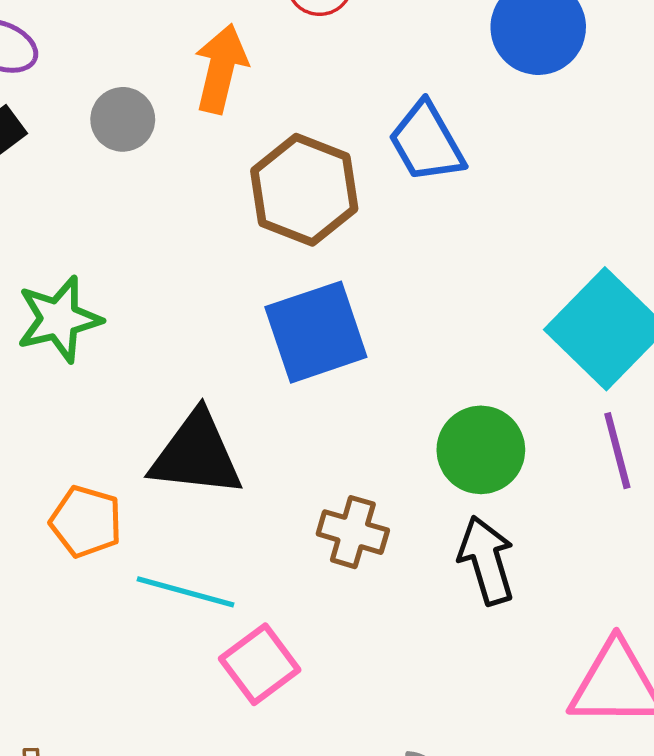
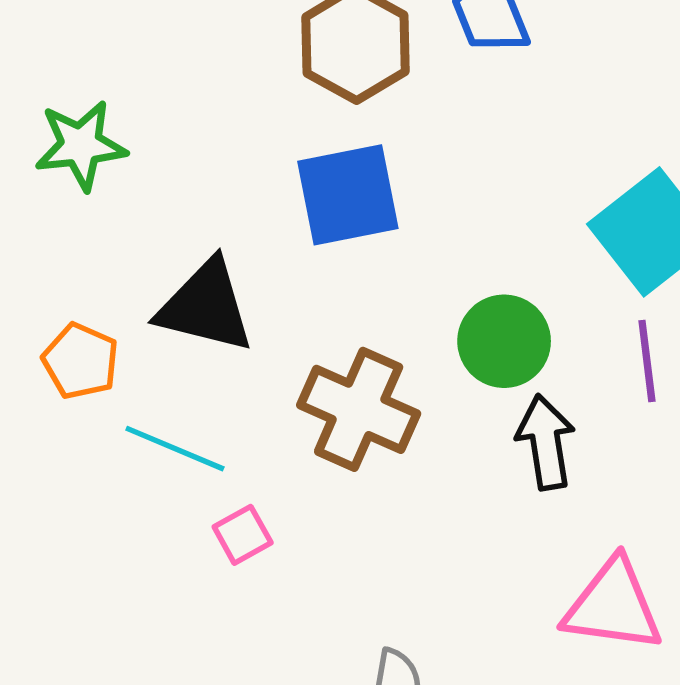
brown cross: (353, 532) -> (359, 409), size x1.6
black arrow: (487, 560) -> (546, 442), moved
pink square: (260, 664) -> (243, 535), size x0.7

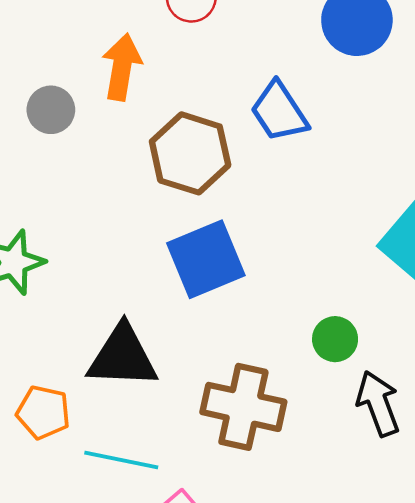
green circle: (504, 341) -> (335, 339), size x0.7

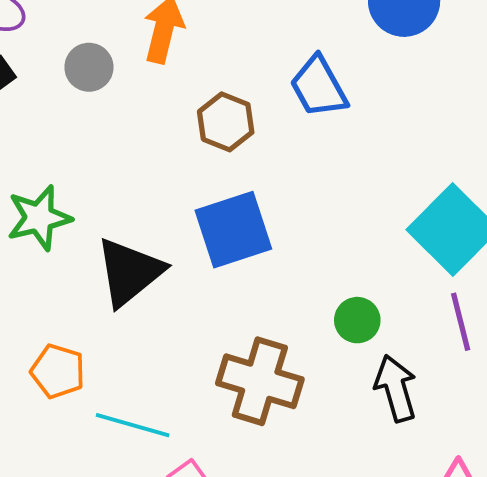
brown hexagon: (190, 153) -> (226, 122), size x0.7
black triangle: (123, 357) -> (129, 272), moved, turned -46

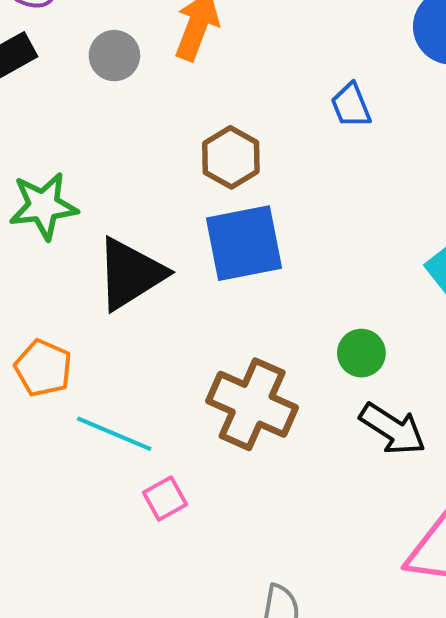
blue trapezoid: (319, 87) -> (351, 105), size x0.7
brown hexagon: (226, 122) -> (231, 157), moved
black arrow: (396, 388) -> (393, 429), turned 132

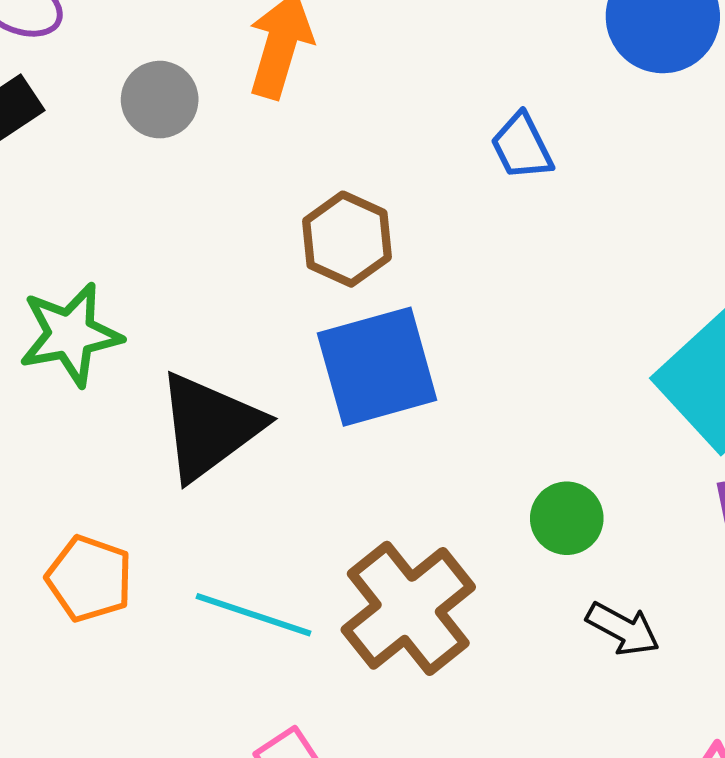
brown cross: (252, 404) -> (408, 608), turned 32
black arrow: (393, 429) -> (623, 629), size x0.7
cyan line: (114, 434) -> (254, 615), moved

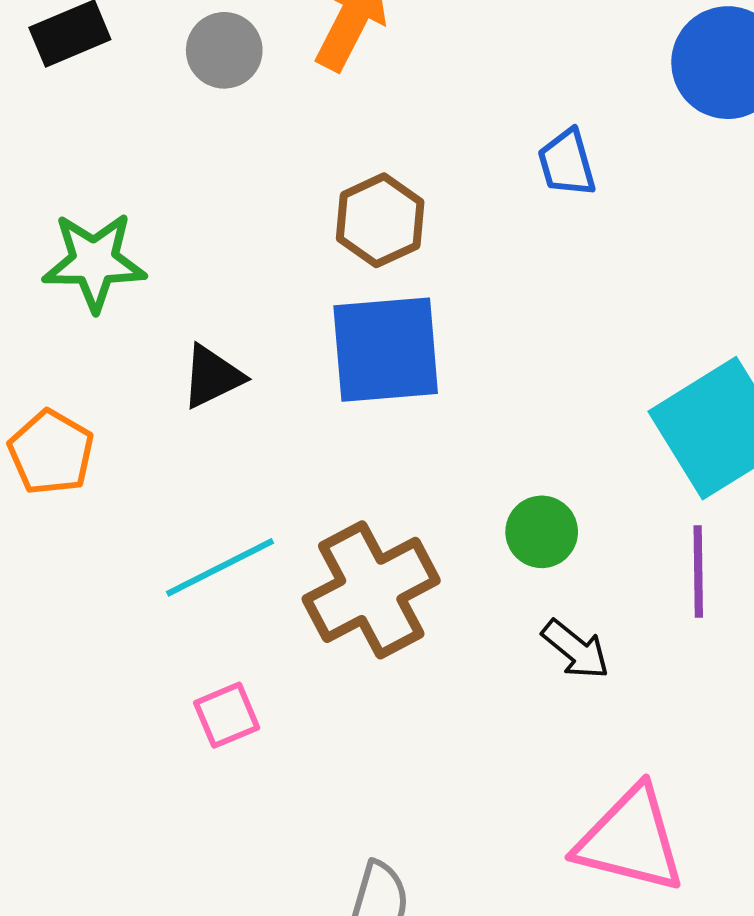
black triangle: (210, 426) -> (212, 377), size x0.6
orange pentagon: (89, 579) -> (51, 452), moved
cyan line: (254, 615) -> (220, 567), turned -56

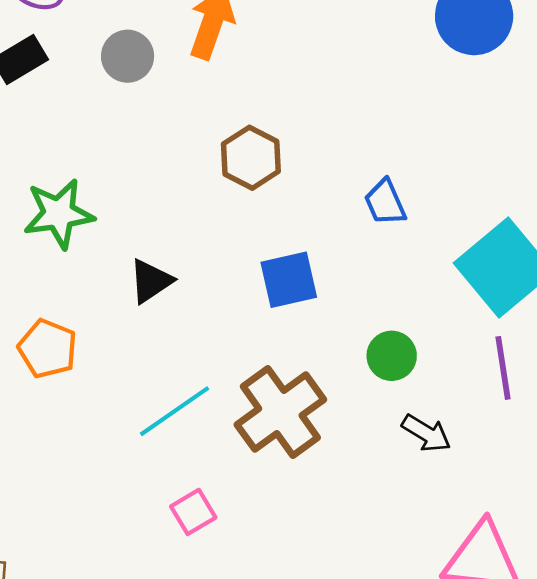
blue trapezoid: (567, 163) -> (385, 202), moved
blue square: (386, 350) -> (289, 280), moved, size x0.7

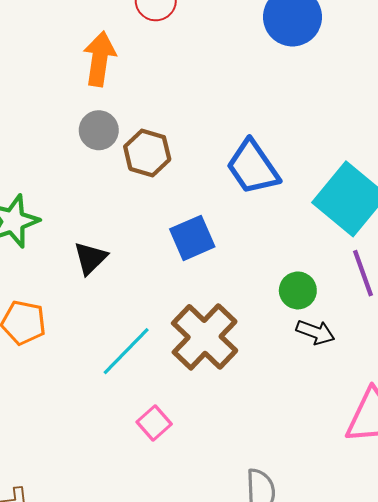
gray circle: (128, 56) -> (99, 130), moved
blue trapezoid: (385, 202) -> (253, 167), size x1.6
green circle: (392, 356) -> (298, 290), moved

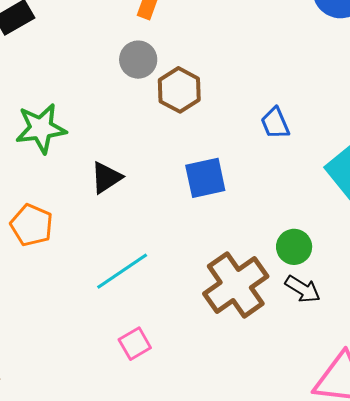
blue trapezoid: (253, 167) -> (275, 123), size x0.6
brown cross: (205, 337) -> (236, 285), moved

